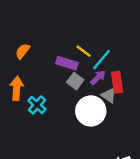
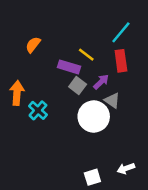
orange semicircle: (23, 51) -> (33, 45), moved
cyan line: (102, 60) -> (121, 32), moved
red rectangle: (117, 82) -> (121, 61), moved

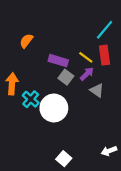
yellow line: (86, 55) -> (86, 57), moved
white circle: (94, 117) -> (54, 108), moved
white square: (92, 177) -> (64, 159), moved, turned -32

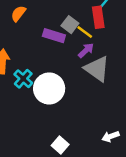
red rectangle: (105, 55) -> (98, 17), moved
gray square: (66, 77) -> (70, 25), moved
gray triangle: (97, 90) -> (97, 69), size x1.6

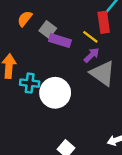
gray square: (70, 25) -> (48, 30), moved
cyan cross: (23, 79) -> (30, 83), turned -36

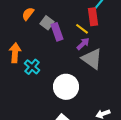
purple rectangle: (60, 41) -> (57, 32), turned 54
cyan cross: (30, 83) -> (32, 67), turned 35
white circle: (55, 93) -> (66, 87), moved

